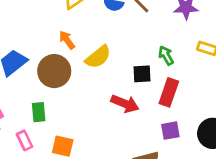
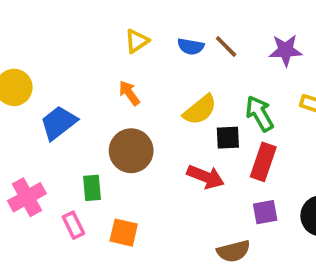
green arrow: (166, 56) -> (260, 113), size x1.4
yellow semicircle: (98, 57) -> (200, 110), moved
brown circle: (54, 71) -> (131, 151), moved

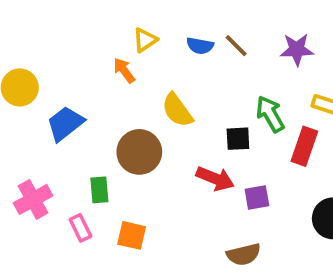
orange arrow: (129, 93) -> (124, 70), moved
yellow semicircle: (200, 110) -> (177, 110), moved, turned 93
red rectangle: (263, 162) -> (304, 146), moved
purple square: (265, 212) -> (257, 198), moved

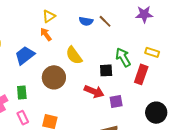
yellow triangle: (145, 40) -> (49, 16), moved
purple star: (297, 49) -> (144, 14), moved
blue trapezoid: (65, 123) -> (25, 55), moved
green rectangle: (99, 190) -> (22, 92), moved

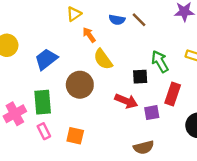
orange arrow: (46, 34) -> (89, 35), moved
red rectangle: (141, 74) -> (173, 94), moved
green rectangle: (22, 92) -> (43, 102), size x1.5

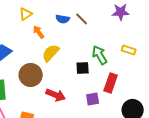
yellow semicircle: (103, 59) -> (51, 53), turned 78
red arrow: (126, 101) -> (56, 95), moved

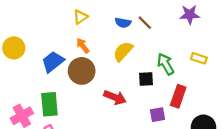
orange arrow: (39, 32) -> (83, 46), moved
yellow semicircle: (51, 53) -> (123, 51), moved
brown circle: (31, 75) -> (82, 71), moved
red arrow: (56, 95) -> (115, 97), moved

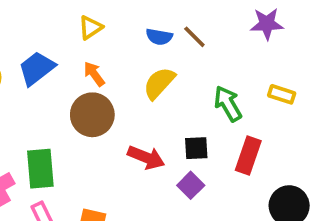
blue trapezoid: (53, 62) -> (37, 68), moved
black square: (146, 79) -> (196, 148), moved
purple square: (157, 115) -> (191, 185), moved, turned -35

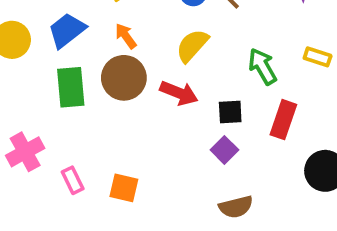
red arrow: (146, 157) -> (179, 93), moved
green rectangle: (40, 169) -> (71, 87), moved

